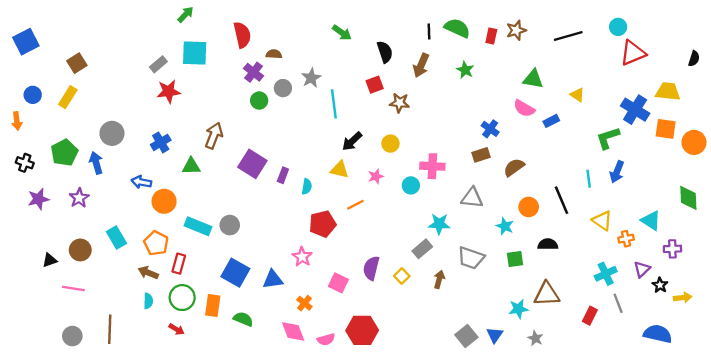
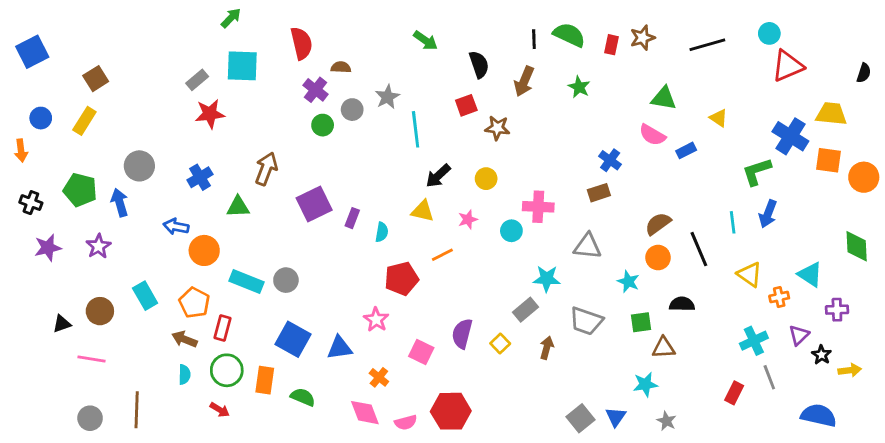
green pentagon: (64, 153) -> (80, 190), turned -30
purple square: (252, 164) -> (314, 204), turned 32
brown semicircle: (514, 167) -> (658, 224), moved
brown triangle: (547, 294) -> (664, 348), moved, size x0.7

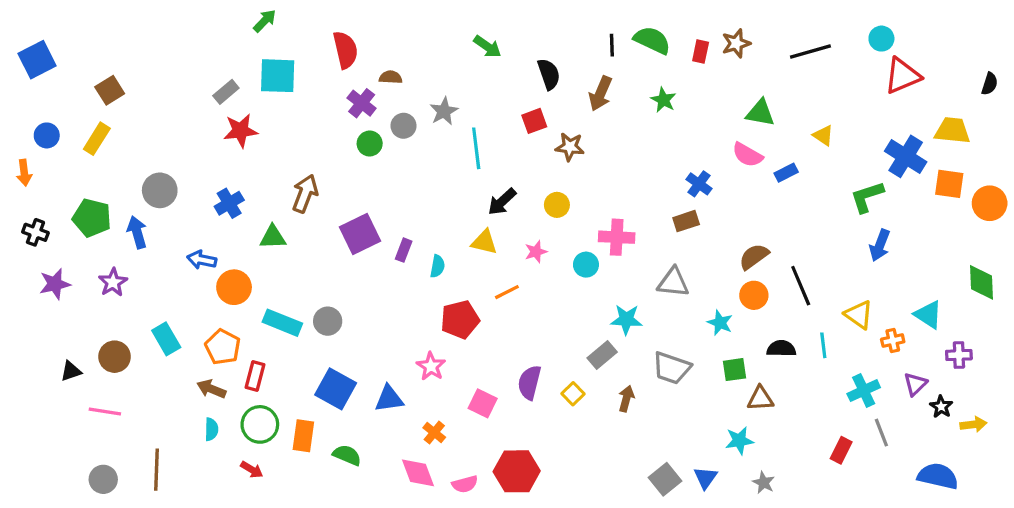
cyan line: (733, 222) -> (823, 345), moved

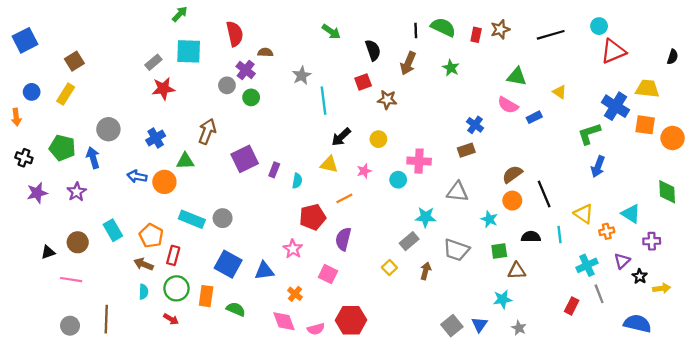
gray circle: (404, 126) -> (227, 85), moved
orange circle: (234, 287) -> (164, 182), moved
purple semicircle: (529, 382) -> (343, 239), moved

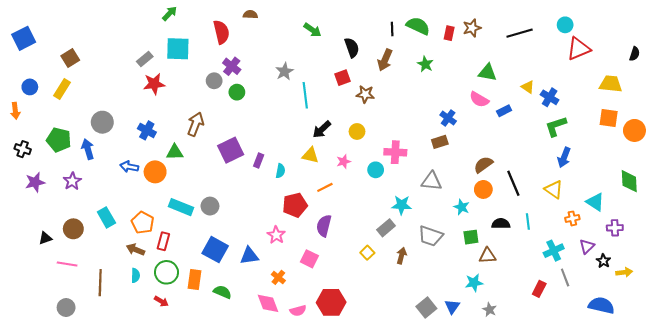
brown semicircle: (265, 52) -> (250, 14), moved
blue cross: (615, 106) -> (550, 97), moved, size x0.7
blue cross: (156, 138) -> (147, 130), turned -30
yellow triangle: (584, 214) -> (554, 189), moved
brown line: (106, 319) -> (100, 283), moved

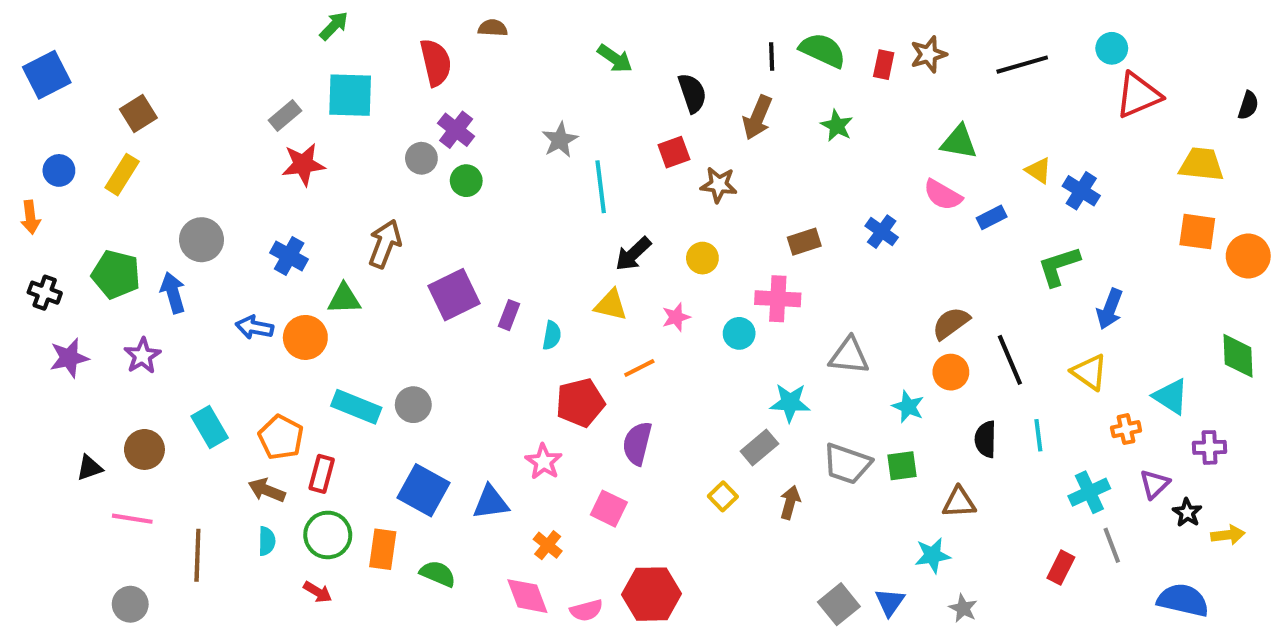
green L-shape: (556, 126) -> (1059, 266), moved
brown rectangle: (440, 142) -> (804, 242), moved
black semicircle: (501, 224) -> (986, 439), turned -90
green square: (471, 237) -> (902, 466), moved

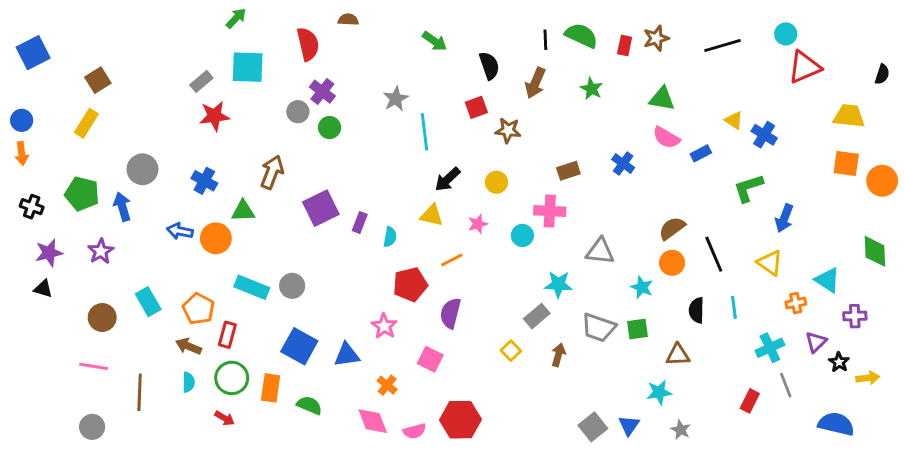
green triangle: (959, 142) -> (662, 99), moved
blue circle: (59, 170) -> (22, 120), moved
black triangle: (89, 468) -> (43, 289), moved, turned 36

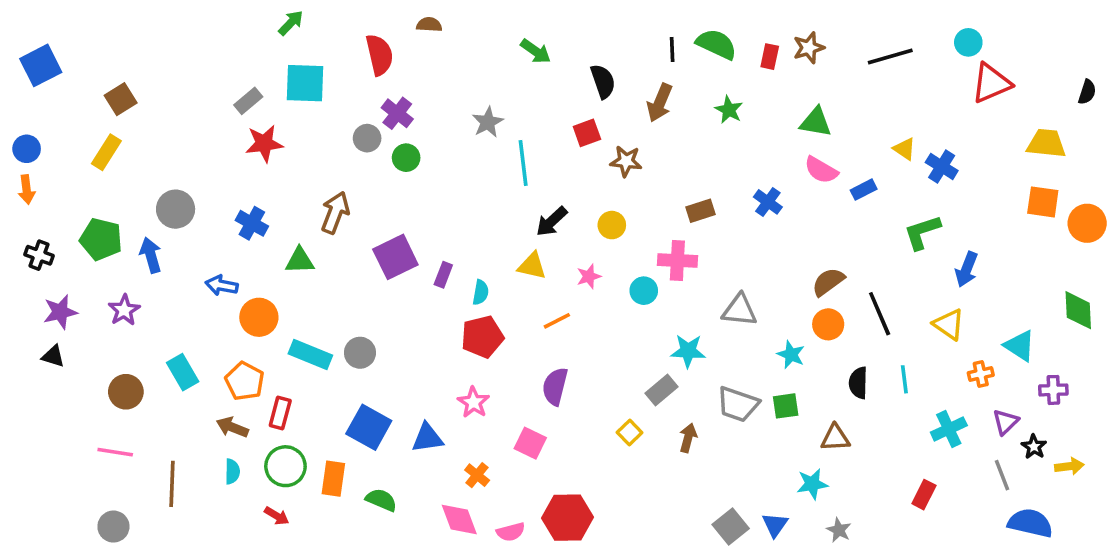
orange circle: (216, 238) -> (259, 317), moved
red pentagon: (410, 284) -> (482, 337), moved
gray line: (786, 385) -> (1002, 475), moved

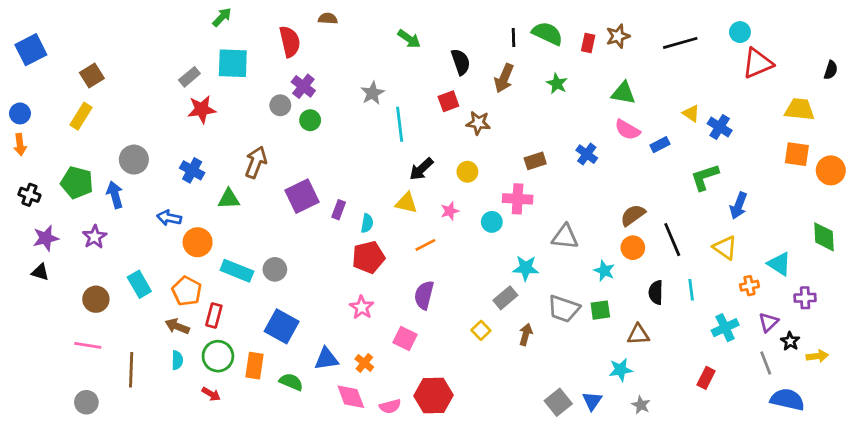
blue triangle: (427, 438) -> (326, 359), moved

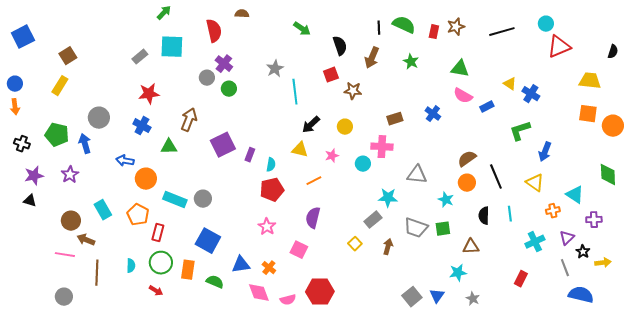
red star: (202, 109) -> (149, 94), moved
brown arrow: (177, 326) -> (86, 240), moved

